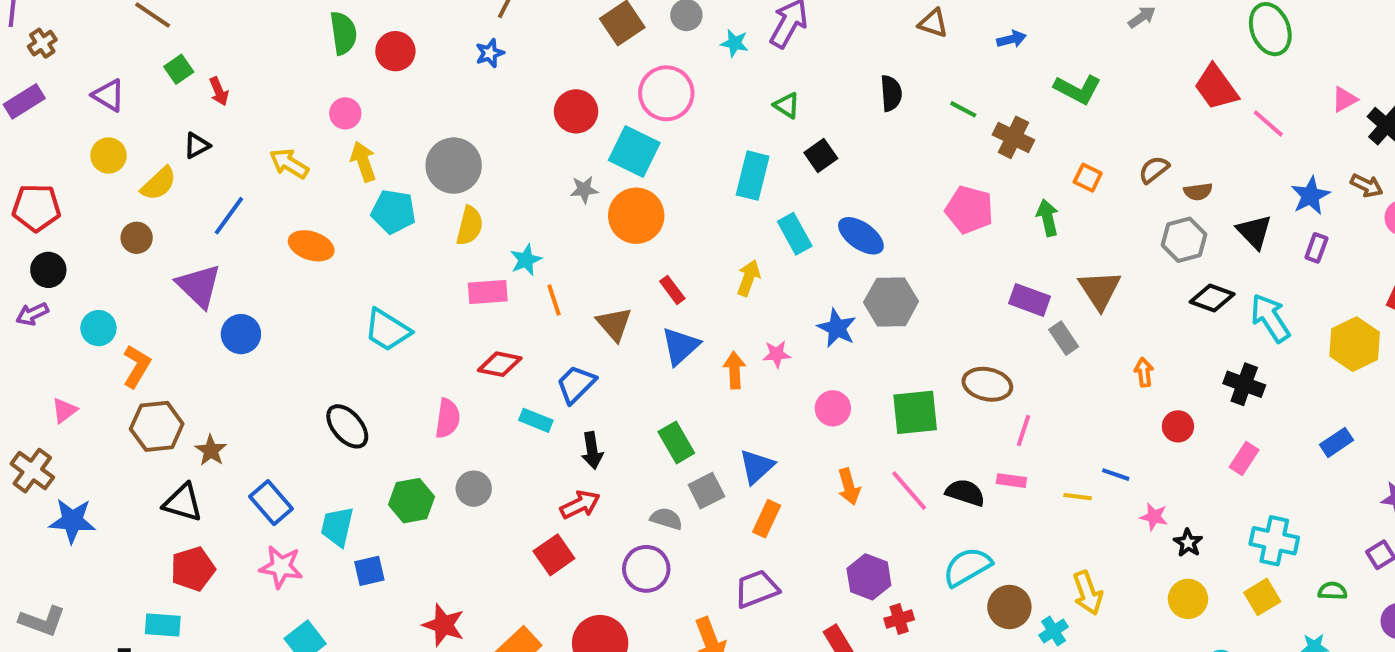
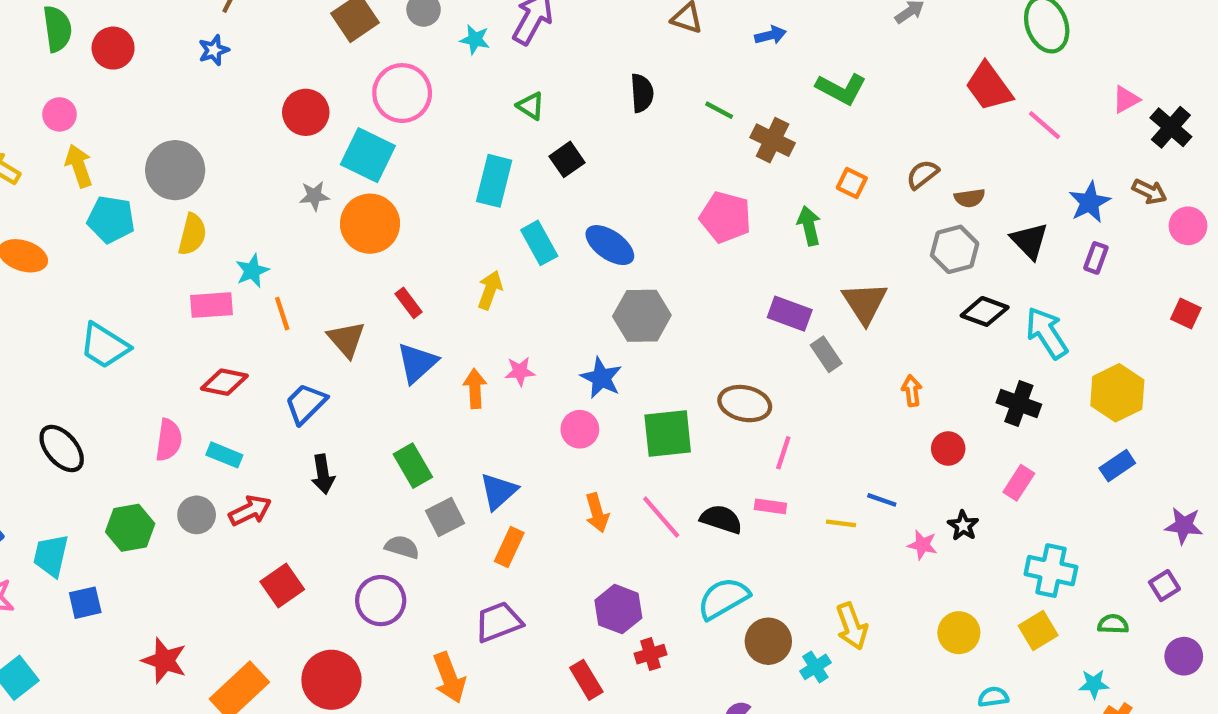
blue star: (837, 328) -> (601, 378), moved
yellow hexagon: (1355, 344) -> (1117, 393), moved
cyan rectangle: (536, 420) -> (224, 455), moved
red arrow: (580, 505) -> (250, 511), moved
black star: (1188, 543) -> (963, 526), moved

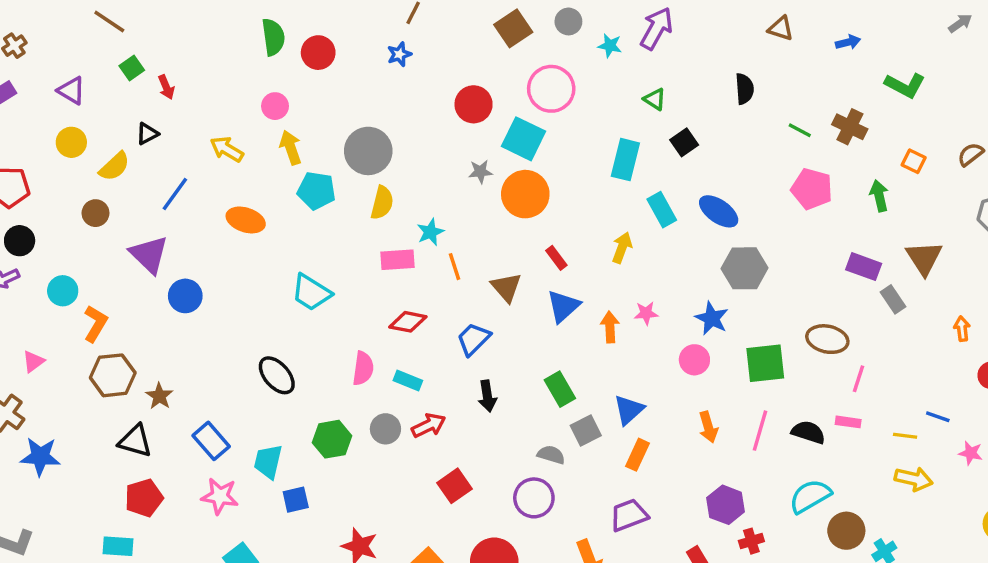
green line: (719, 110) -> (800, 130), moved
pink line: (661, 517) -> (760, 431), turned 57
yellow arrow: (852, 626) -> (914, 479), moved, turned -57

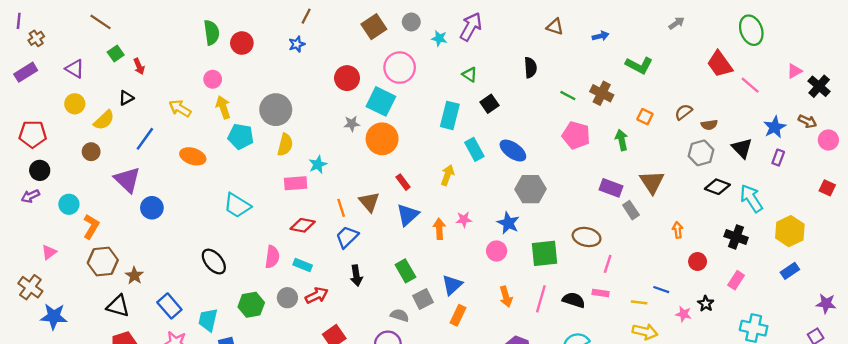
orange line: (455, 267) -> (341, 208), moved

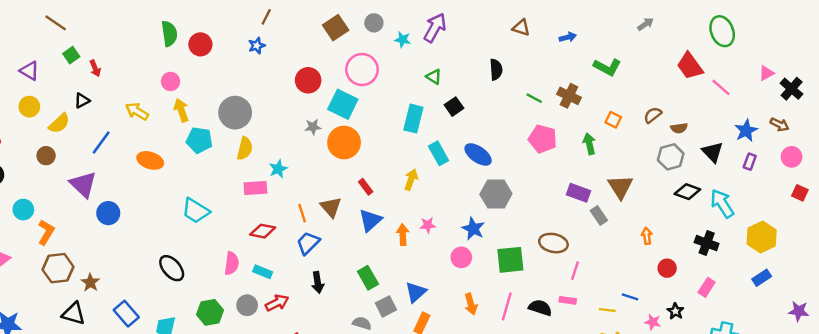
pink circle: (828, 140) -> (792, 157), moved

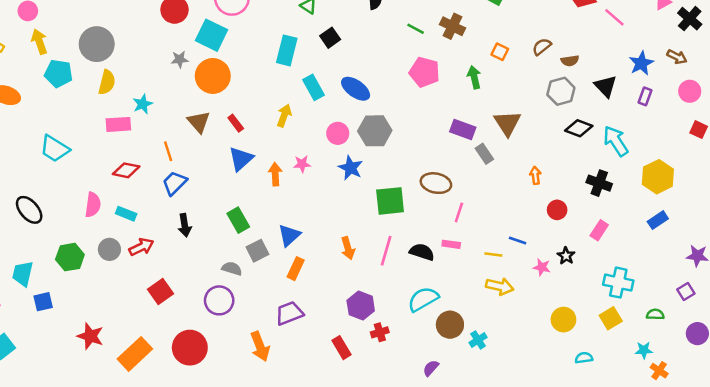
brown triangle: (331, 207) -> (199, 122), moved
pink circle: (461, 257) -> (338, 133), moved

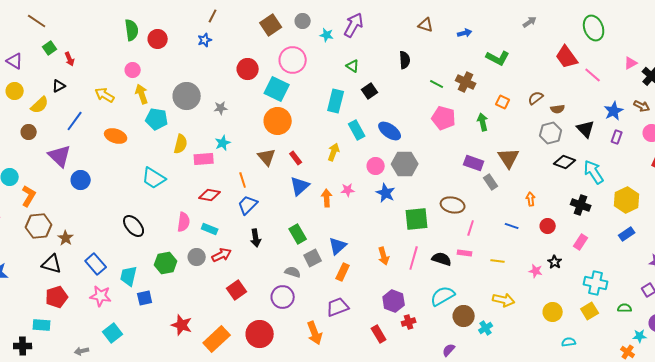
gray star: (180, 59) -> (221, 108), moved
yellow semicircle: (107, 82) -> (181, 144), moved
blue line: (518, 240) -> (512, 226), moved
yellow arrow: (500, 286) -> (504, 300), moved
cyan star: (644, 350) -> (640, 336), moved

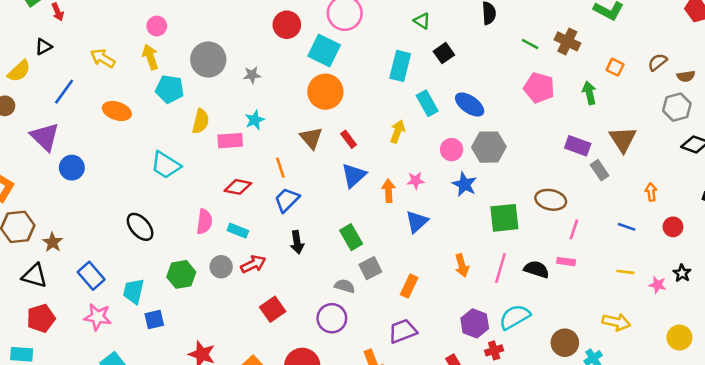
pink circle: (133, 70) -> (157, 26), moved
blue triangle: (338, 246) -> (417, 222), moved
yellow line: (498, 261) -> (625, 272), moved
cyan semicircle: (443, 296) -> (515, 317), moved

